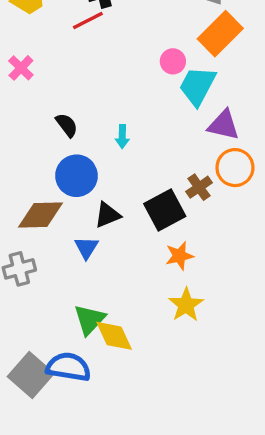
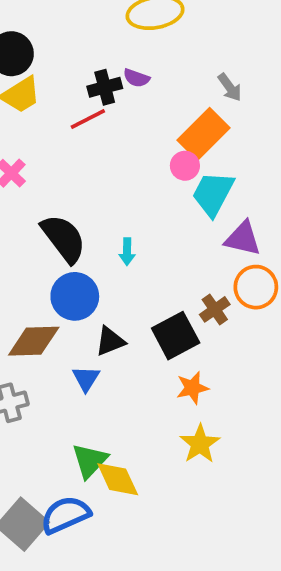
orange rectangle: (220, 34) -> (204, 134), moved
black semicircle: (67, 125) -> (64, 239), size x1.8
blue semicircle: (68, 367) -> (65, 515), turned -33

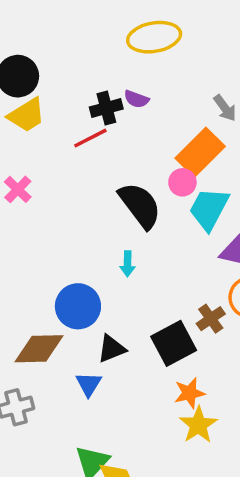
black semicircle: (64, 239) -> (140, 205), moved
yellow star: (200, 444) -> (198, 425), moved

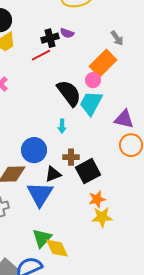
cyan trapezoid: (209, 209) -> (91, 103), moved
brown cross: (211, 319) -> (71, 157), moved, turned 35
blue triangle: (89, 384) -> (40, 194), size x1.8
yellow star: (198, 425) -> (102, 217), turned 30

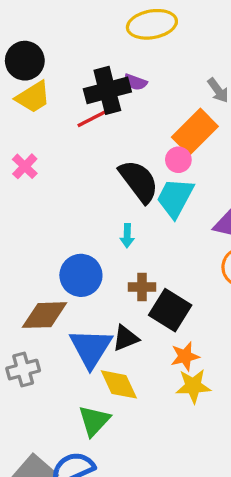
black cross: (50, 38) -> (107, 90), size x1.5
black square: (88, 171) -> (170, 310), turned -30
black triangle: (53, 174) -> (126, 338), moved
yellow diamond: (57, 248) -> (119, 384), moved

